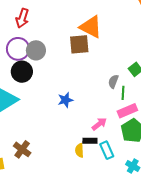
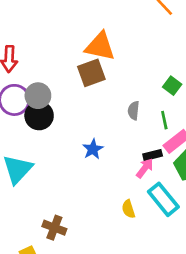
black circle: (22, 72) -> (39, 116), moved
gray semicircle: (113, 81) -> (134, 111), moved
black rectangle: (90, 141) -> (153, 155), moved
cyan rectangle: (107, 150) -> (163, 199), size x1.4

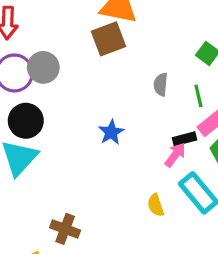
black circle: (39, 116) -> (26, 121), moved

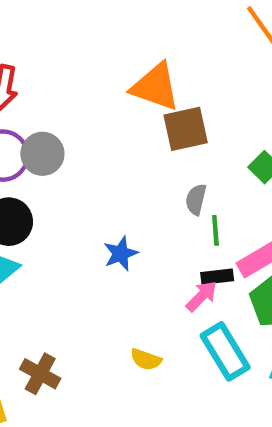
brown square: (108, 39) -> (186, 129), moved
green line: (198, 96) -> (215, 230), moved
yellow semicircle: (156, 205) -> (146, 359), moved, turned -60

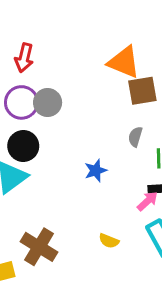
gray semicircle: (196, 199) -> (135, 137), moved
brown cross: (40, 374) -> (39, 247), size x1.4

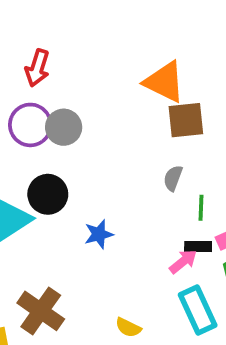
black circle: (23, 146) -> (48, 194), moved
blue star: (96, 171) -> (99, 234), moved
yellow semicircle: (109, 241) -> (128, 327), moved

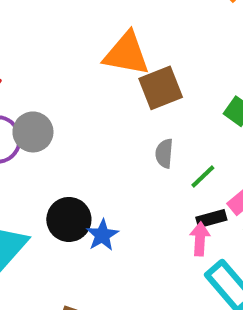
black circle: (48, 194) -> (69, 219), moved
green line: (201, 208) -> (203, 177), turned 60
pink arrow: (183, 262) -> (200, 239), turned -32

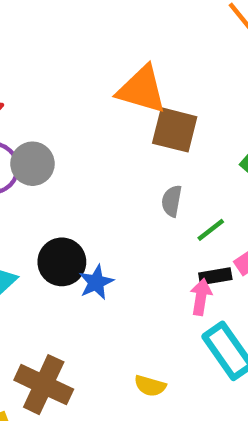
brown square: (161, 88) -> (175, 130), turned 30

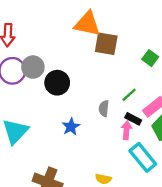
gray semicircle: (172, 201) -> (104, 108), moved
black circle: (62, 262) -> (57, 83), moved
black rectangle: (215, 276) -> (133, 119), turned 42

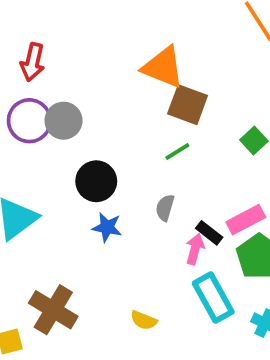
black circle: (57, 83) -> (96, 181), moved
green line: (129, 95) -> (177, 151), moved
blue star: (71, 127) -> (107, 227), turned 30

